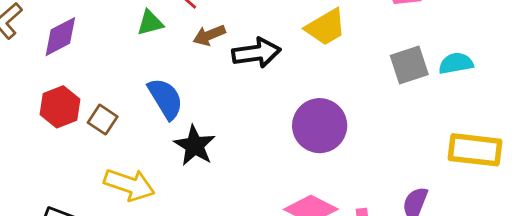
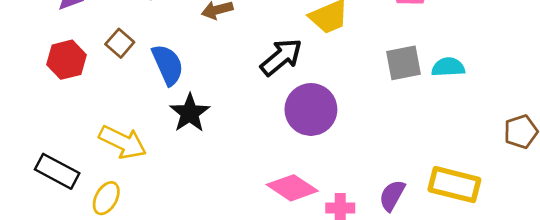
black arrow: (256, 53) -> (281, 57), moved, turned -39
brown square: (103, 120) -> (120, 43), moved
yellow rectangle: (475, 150) -> (454, 185), moved

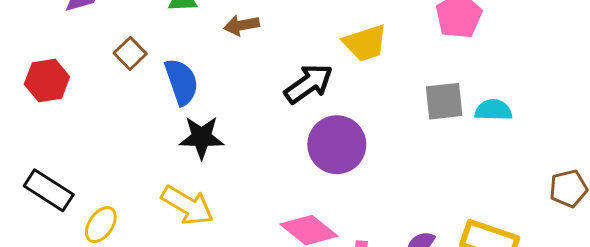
red hexagon: (67, 60) -> (47, 81), moved
black star: (190, 113) -> (202, 137), turned 30
yellow arrow: (123, 142) -> (187, 205), moved

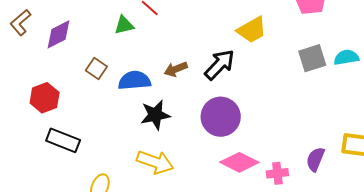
brown arrow: (242, 25) -> (176, 69), moved
blue semicircle: (181, 82) -> (134, 80), turned -64
purple circle: (337, 145) -> (221, 117), moved
black rectangle: (49, 190) -> (63, 140), moved

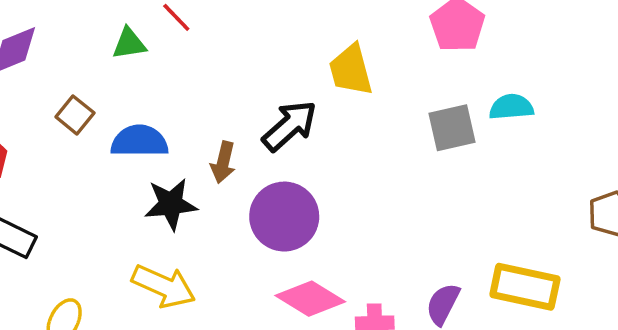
yellow trapezoid: (252, 30) -> (351, 70), turned 100
cyan semicircle: (346, 57) -> (511, 107), moved
brown arrow: (176, 69) -> (223, 162), moved, turned -60

